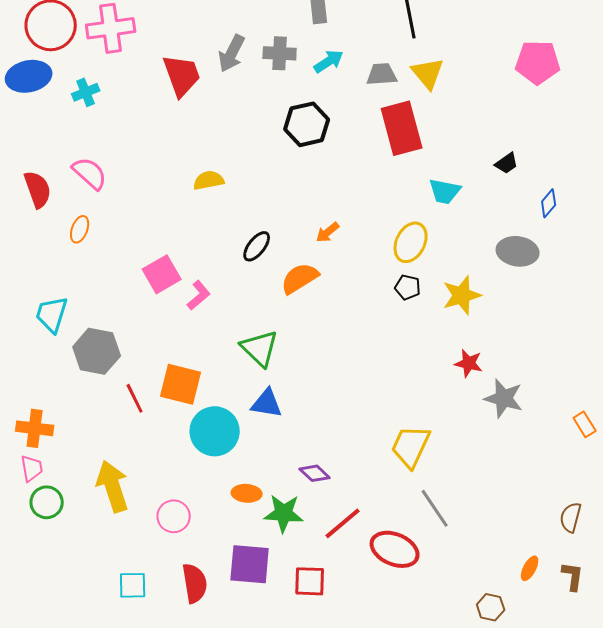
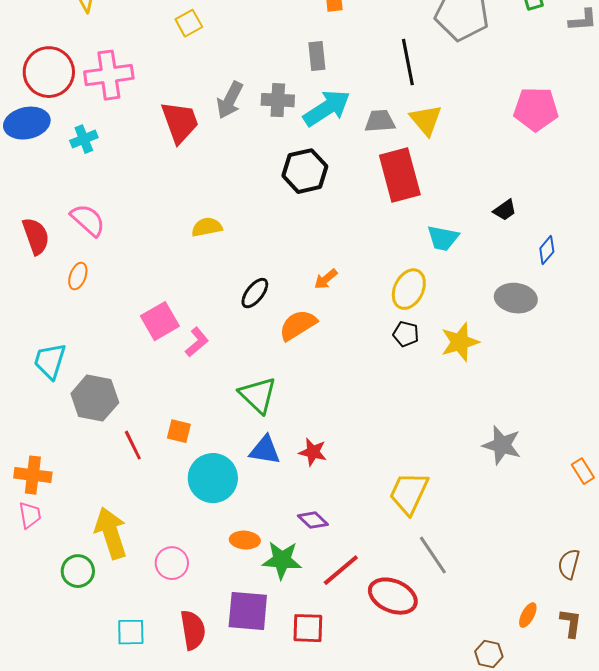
cyan arrow: (329, 61) -> (327, 108), size x1.6
red star: (469, 363) -> (313, 452), moved
orange square: (181, 384) -> (179, 431), size x0.6
green circle: (47, 502) -> (78, 571), moved

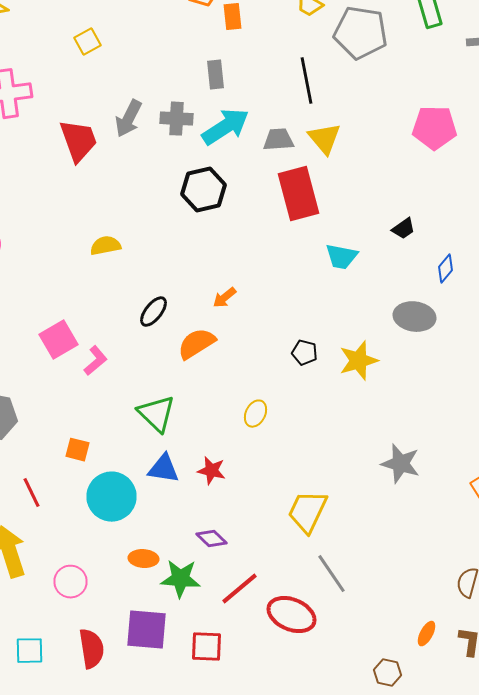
yellow ellipse: (409, 289) -> (256, 414), moved, size x0.7
red line: (133, 445) -> (32, 493), moved

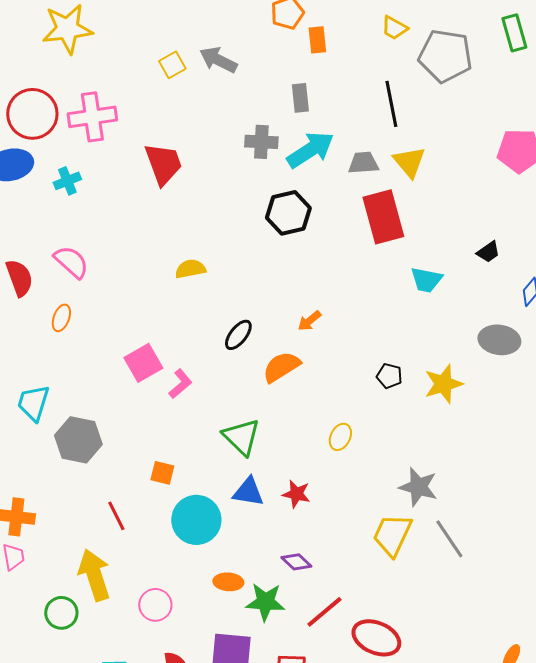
gray arrow: (128, 119) -> (218, 60), moved, turned 90
gray star: (400, 464) -> (418, 487), moved
gray line: (332, 574) -> (449, 539), moved

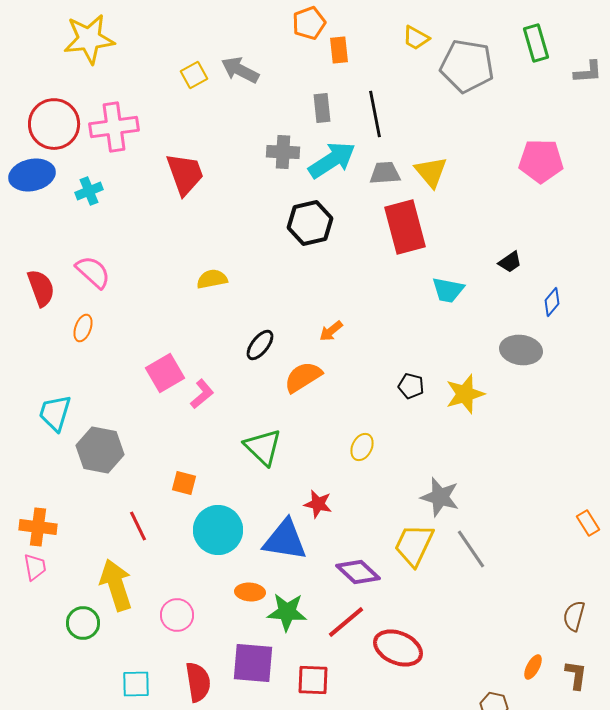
black line: (391, 104) -> (375, 114), moved
blue triangle: (248, 492) -> (285, 540), moved, size x1.4
purple diamond: (296, 562) -> (358, 572), moved, size x1.4

